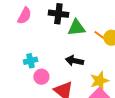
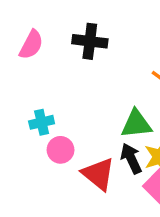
green triangle: (76, 28) -> (136, 124), moved
black arrow: (74, 61) -> (131, 158), moved, turned 54

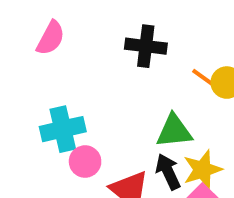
black cross: (90, 41) -> (146, 46), moved
cyan cross: (42, 122) -> (63, 129), size x1.5

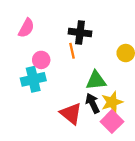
orange line: (205, 78) -> (72, 51), moved, turned 42
pink circle: (85, 162) -> (41, 60), moved

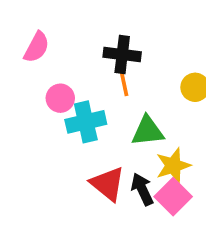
orange line: (72, 51) -> (124, 84), moved
cyan cross: (33, 79) -> (86, 122), moved
black arrow: (93, 103) -> (142, 189), moved

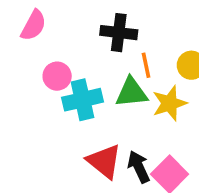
orange line: (124, 84) -> (146, 65), moved
green triangle: (148, 131) -> (131, 92), moved
yellow star: (173, 166) -> (170, 103), moved

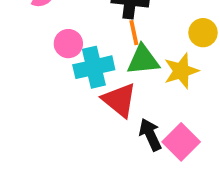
orange line: (146, 65) -> (134, 33), moved
red triangle: (104, 161) -> (119, 100), moved

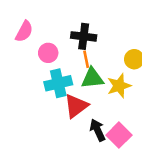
pink circle: (68, 44) -> (48, 53), moved
red triangle: (119, 100) -> (76, 106), turned 44

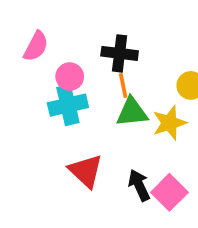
cyan cross: (58, 83) -> (68, 105), moved
red triangle: (76, 106) -> (86, 171), moved, turned -40

